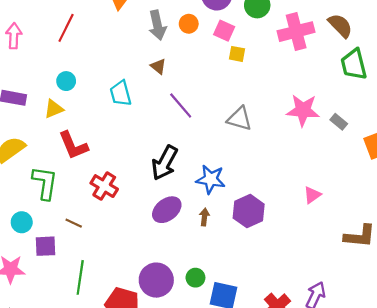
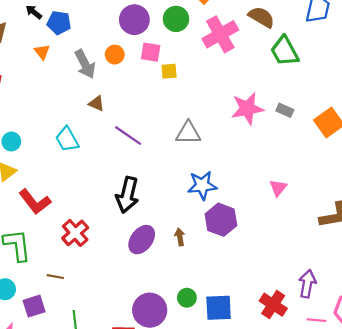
blue star: (211, 179) -> (202, 185), moved
red cross: (104, 186) -> (75, 233), turned 32

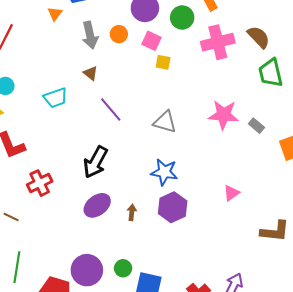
cyan trapezoid: (67, 139) -> (56, 98), turned -95

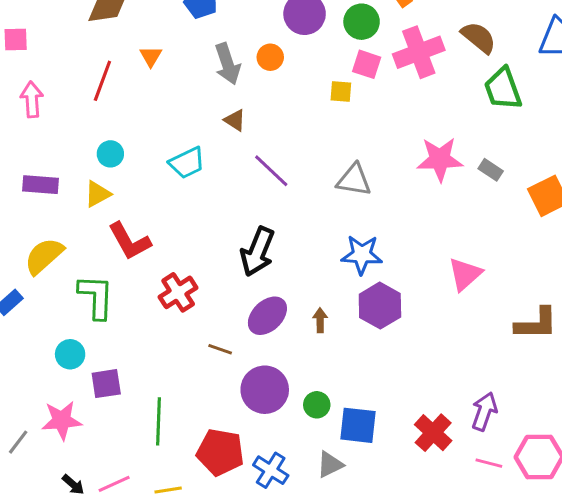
orange triangle: (55, 14) -> (151, 56), moved
pink square: (151, 41) -> (367, 64), moved
pink triangle: (231, 193) -> (465, 274), size x1.4
brown line: (11, 217) -> (220, 349), moved
purple circle: (87, 270) -> (265, 390), moved

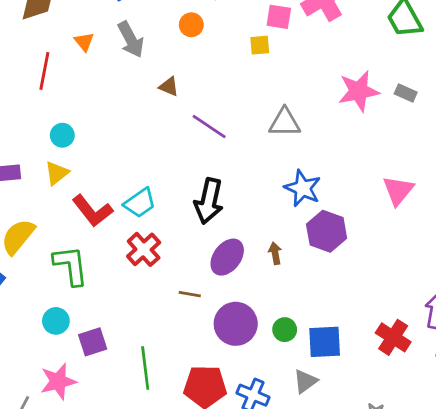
gray arrow: (228, 64) -> (131, 40), moved
cyan trapezoid: (187, 163) -> (140, 203), moved
blue star: (362, 255) -> (303, 188), turned 30

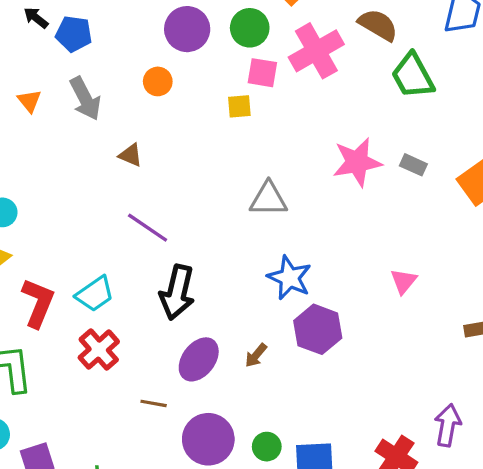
purple line: (209, 126) -> (148, 228), moved
pink triangle: (398, 190) -> (404, 281), size x0.7
red L-shape: (92, 211) -> (38, 303), turned -120
brown arrow: (275, 253) -> (256, 355), turned -130

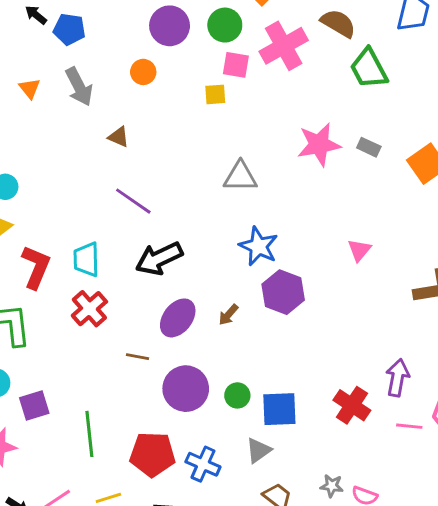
black arrow: (177, 292) -> (159, 258), turned 51
cyan trapezoid: (95, 294) -> (86, 259), turned 123

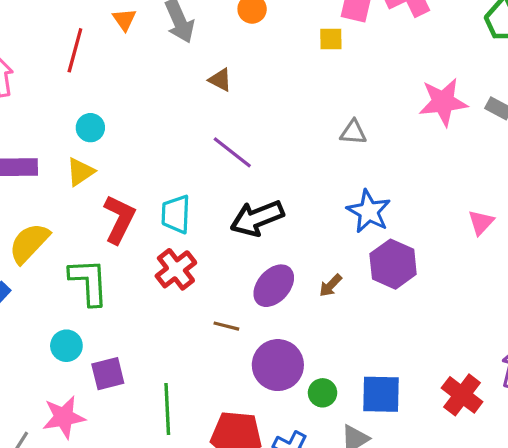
gray triangle: (240, 177) -> (353, 132), size x0.7
green circle: (237, 395) -> (323, 393), moved

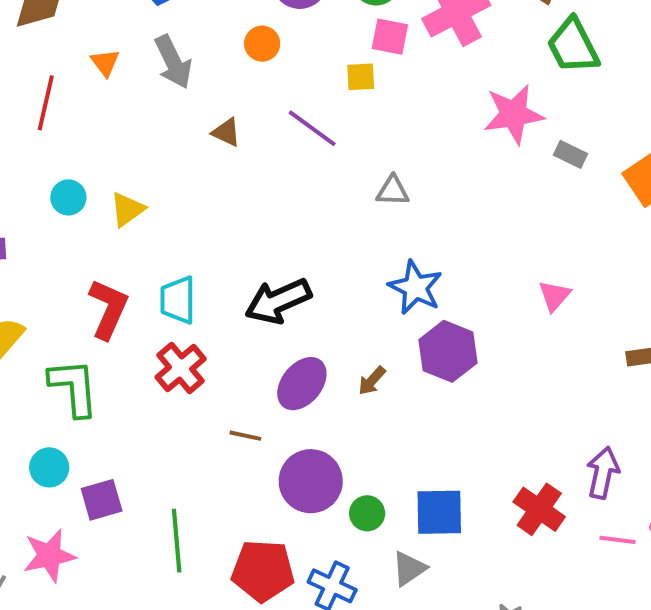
pink star: (443, 102) -> (514, 114), moved
purple line: (232, 152) -> (312, 128), moved
yellow triangle: (80, 172) -> (127, 209), moved

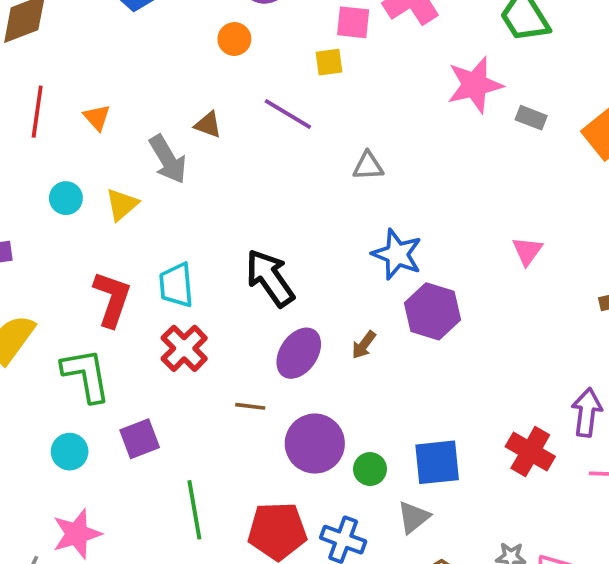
gray arrow: (173, 62) -> (168, 159), moved
orange triangle: (105, 63) -> (97, 117), moved
black arrow: (278, 301) -> (270, 278), turned 84
purple square: (102, 500) -> (140, 439), moved

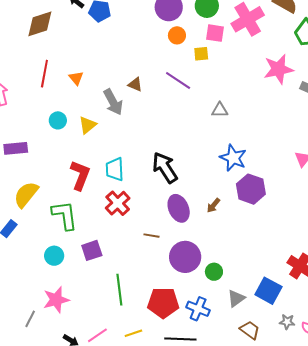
orange circle: (234, 39) -> (177, 35), moved
purple ellipse: (299, 353) -> (179, 208), turned -60
blue square: (437, 462) -> (268, 291), moved, turned 32

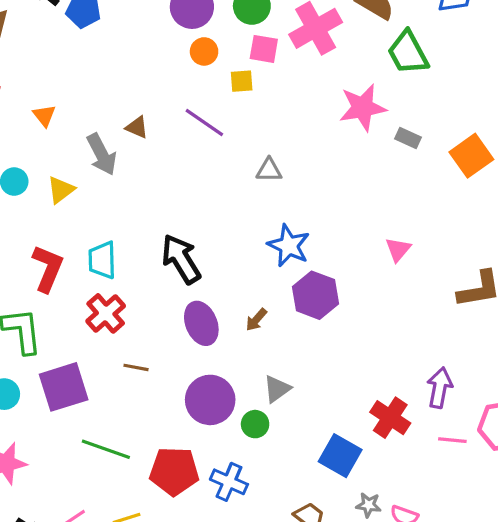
brown line: (151, 236) -> (136, 367), moved
purple square: (92, 250) -> (64, 387), size x1.5
green line: (119, 290) -> (106, 449), turned -64
gray triangle: (236, 298) -> (277, 389), moved

